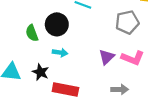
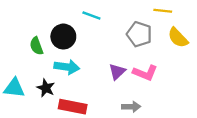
gray pentagon: (127, 22) -> (139, 34), turned 30
cyan arrow: (60, 53) -> (67, 67), size x1.5

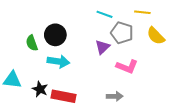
cyan line: (91, 15) -> (104, 14), moved
purple triangle: (117, 72) -> (102, 47), moved
black star: (46, 88) -> (40, 89), moved

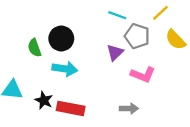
yellow line: (142, 12) -> (160, 13), turned -49

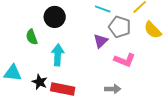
black circle: (61, 38) -> (55, 17), moved
cyan arrow: (65, 69) -> (58, 55), turned -95

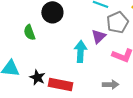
gray pentagon: (120, 27) -> (118, 22), turned 30
cyan arrow: (58, 55) -> (81, 51), moved

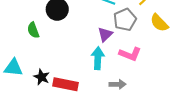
cyan arrow: (81, 51) -> (98, 58), moved

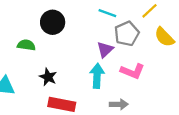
green semicircle: (33, 30) -> (26, 45), turned 119
black star: (42, 77) -> (48, 77), moved

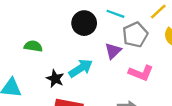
black circle: (53, 22) -> (84, 23), moved
cyan arrow: (97, 76) -> (81, 68), moved, turned 55

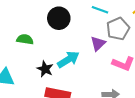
black circle: (84, 23) -> (59, 18), moved

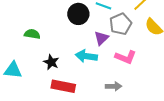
black circle: (59, 18) -> (78, 14), moved
cyan arrow: (68, 59) -> (86, 56), moved, turned -140

